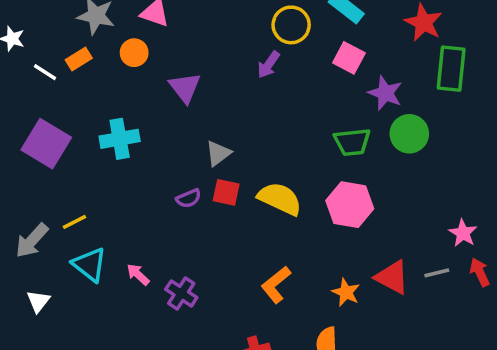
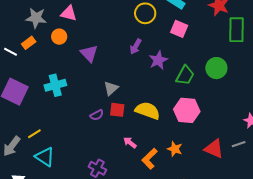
purple arrow: (269, 65) -> (136, 46), moved
purple star: (385, 93) -> (158, 60), moved, turned 30
green trapezoid: (352, 142) -> (185, 75), turned -50
pink arrow: (138, 275) -> (130, 143), moved
orange star: (346, 292) -> (175, 149), moved

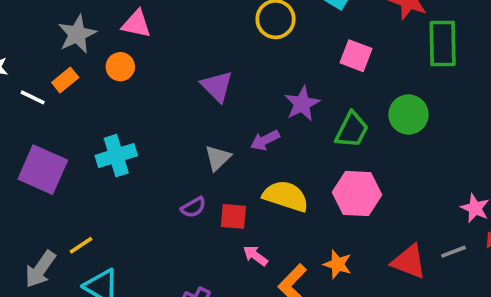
gray star: (36, 18) -> (77, 34), turned -30
pink square: (179, 29) -> (356, 56), moved
purple arrow: (136, 46) -> (265, 140), moved, turned 35
purple triangle: (89, 53) -> (217, 86), moved
red square: (117, 110) -> (233, 216), moved

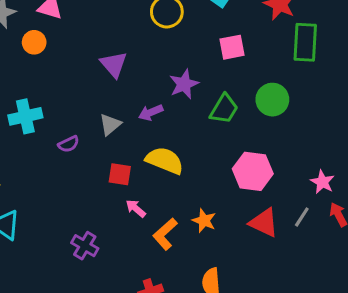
pink square: (356, 56) -> (232, 47), turned -36
pink hexagon: (357, 193) -> (253, 171), moved
purple semicircle: (193, 207) -> (69, 144), moved
gray line: (453, 252) -> (302, 217), turned -40

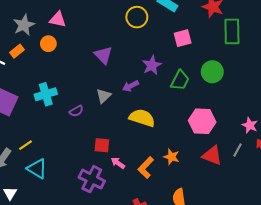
red square: (120, 174) -> (102, 145), moved
pink arrow: (136, 208) -> (118, 163), moved
purple cross: (85, 246) -> (92, 179), size x1.4

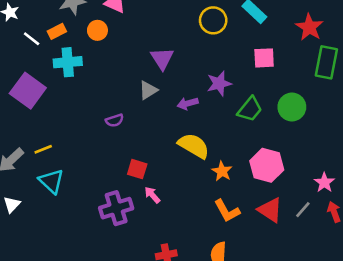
cyan cross: (46, 94) -> (68, 62), moved
gray triangle: (104, 96) -> (148, 90), moved
orange star: (171, 157) -> (222, 171), moved
orange L-shape: (146, 168) -> (227, 211), moved, turned -85
purple cross: (92, 179) -> (116, 208), turned 35

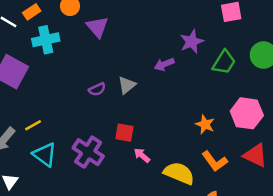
purple triangle: (162, 59) -> (97, 27), moved
gray triangle: (148, 90) -> (127, 85), moved
yellow semicircle: (194, 146) -> (179, 173), moved
purple cross: (116, 208) -> (88, 152), moved, turned -32

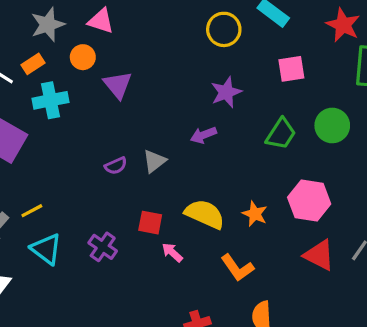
purple star: (192, 42) -> (226, 92), moved
purple cross: (88, 152) -> (103, 247), size x0.7
orange L-shape: (215, 161) -> (237, 268), moved
yellow semicircle: (179, 173) -> (205, 214), moved

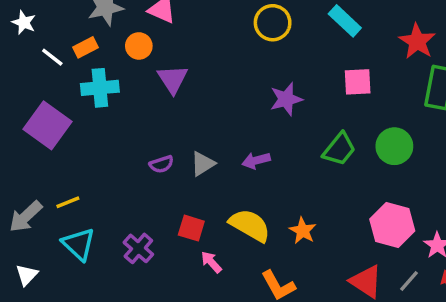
yellow circle: (224, 29) -> (273, 23), moved
purple arrow: (203, 135) -> (256, 161), moved
pink hexagon: (309, 201) -> (392, 225), moved

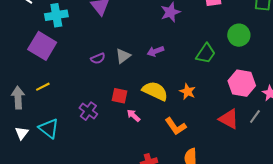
purple square: (47, 125) -> (42, 46), moved
green trapezoid: (339, 149) -> (206, 53), moved
gray arrow: (26, 216) -> (18, 98), turned 135
cyan triangle: (79, 244) -> (49, 128), moved

